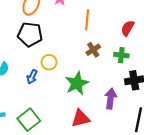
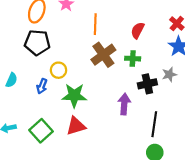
brown cross: (93, 50) -> (103, 55), size x1.6
green star: (77, 83) -> (74, 95), moved, turned 30
red triangle: (81, 118) -> (76, 126), moved

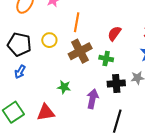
black pentagon: (37, 43) -> (19, 44), moved
yellow circle: (58, 70) -> (49, 40), moved
green star: (74, 95) -> (64, 87), moved, size x0.6

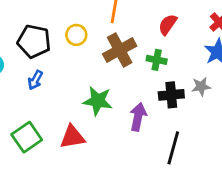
green star: (64, 87) -> (98, 101), size x1.5

